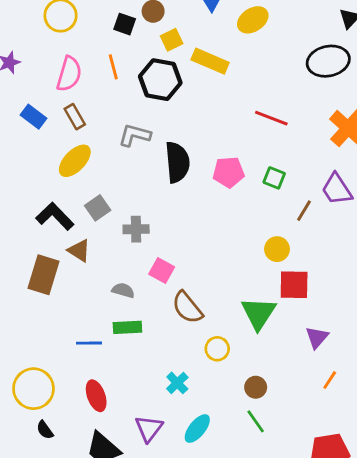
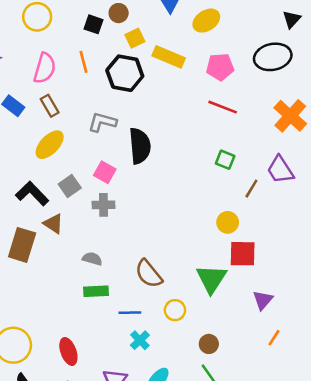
pink pentagon: (229, 172) -> (220, 67), moved
pink square: (162, 270) -> (105, 172), moved
blue line: (89, 343) -> (130, 313), moved

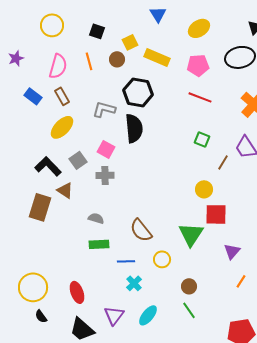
brown circle: (119, 13) -> (117, 59), moved
yellow ellipse: (206, 21) -> (199, 28), moved
black hexagon: (125, 73) -> (138, 92), moved

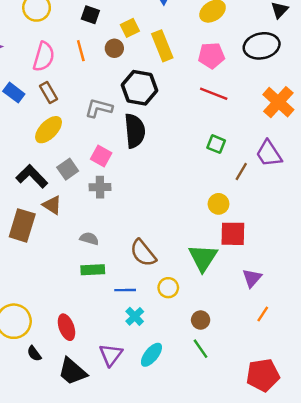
yellow rectangle: (157, 57) -> (162, 46), turned 45
black semicircle: (41, 316) -> (34, 354), moved

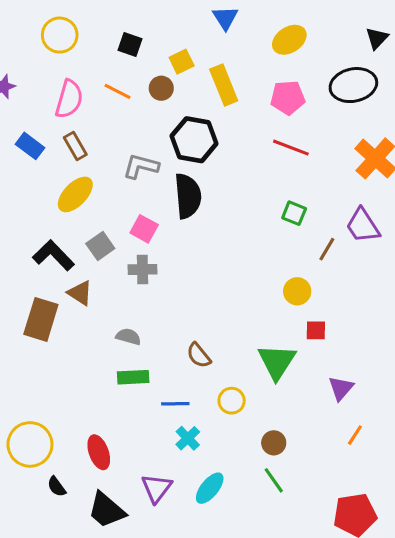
orange line: (81, 51) -> (117, 91), turned -48
red square: (233, 234) -> (316, 330), size x0.6
brown semicircle: (143, 253) -> (199, 355), size x0.7

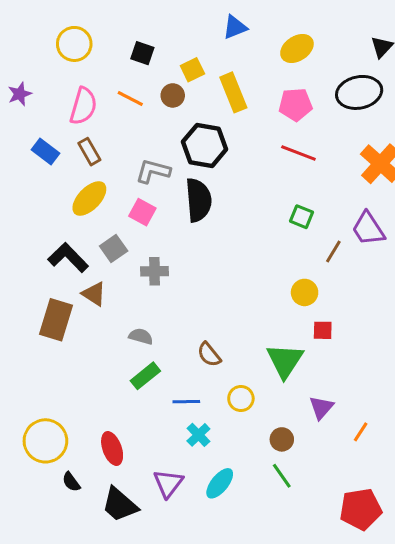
blue triangle: (225, 18) -> (235, 27), turned 40
pink square: (144, 229) -> (142, 212), moved
green rectangle: (133, 377) -> (145, 376), turned -36
purple triangle: (341, 388) -> (321, 408), moved

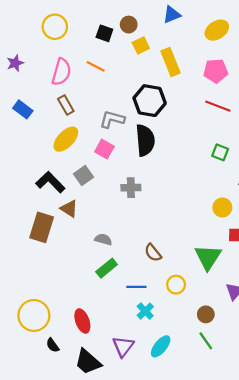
brown circle: (173, 95) -> (129, 25), moved
blue rectangle: (45, 152) -> (23, 109), moved
gray cross: (155, 271) -> (131, 188), moved

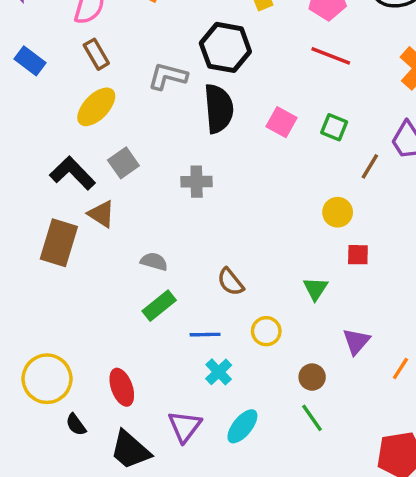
pink square: (104, 149) -> (281, 122), moved
green triangle: (208, 257) -> (315, 289), size x0.6

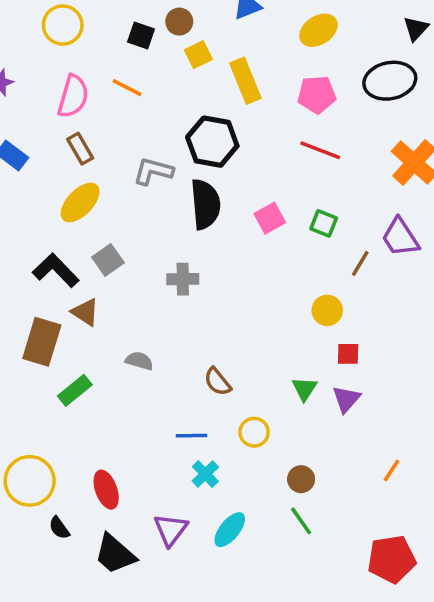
pink square: (281, 122) -> (270, 218), turned 32
green rectangle: (159, 306) -> (75, 390), moved
purple triangle: (356, 341) -> (346, 399), moved

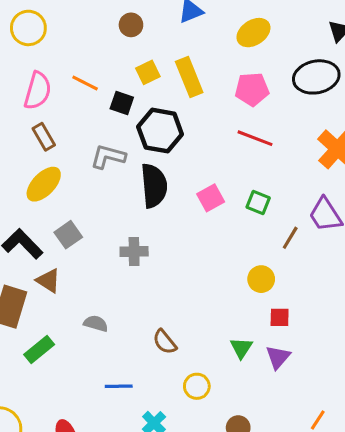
black square: (141, 35) -> (122, 103), moved
yellow square: (198, 55) -> (148, 72), moved
blue line: (191, 436) -> (119, 386), moved

